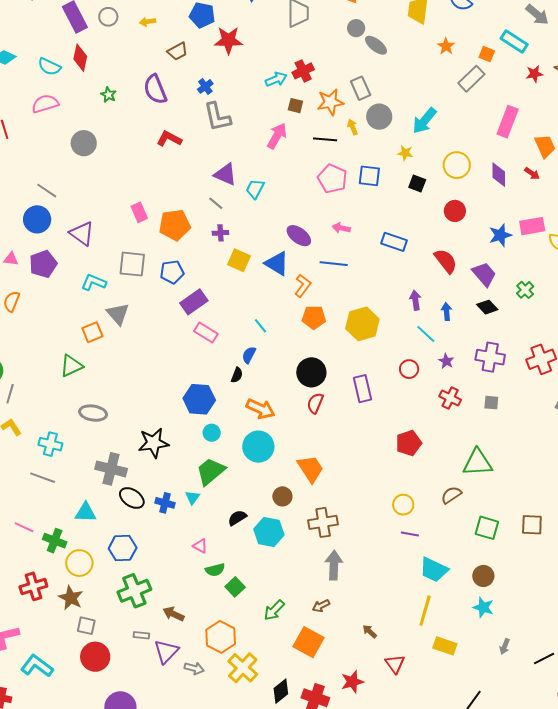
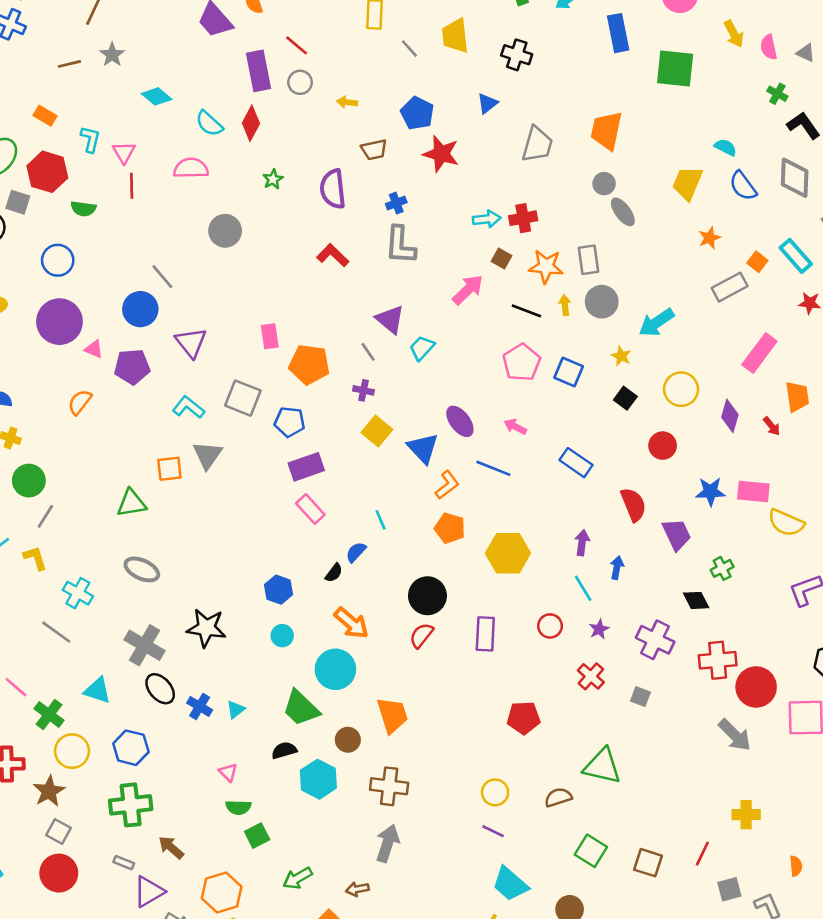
black diamond: (487, 307) -> (696, 600), moved
blue hexagon: (199, 399) -> (279, 590), size x0.7
green trapezoid: (211, 471) -> (301, 708), moved, turned -112

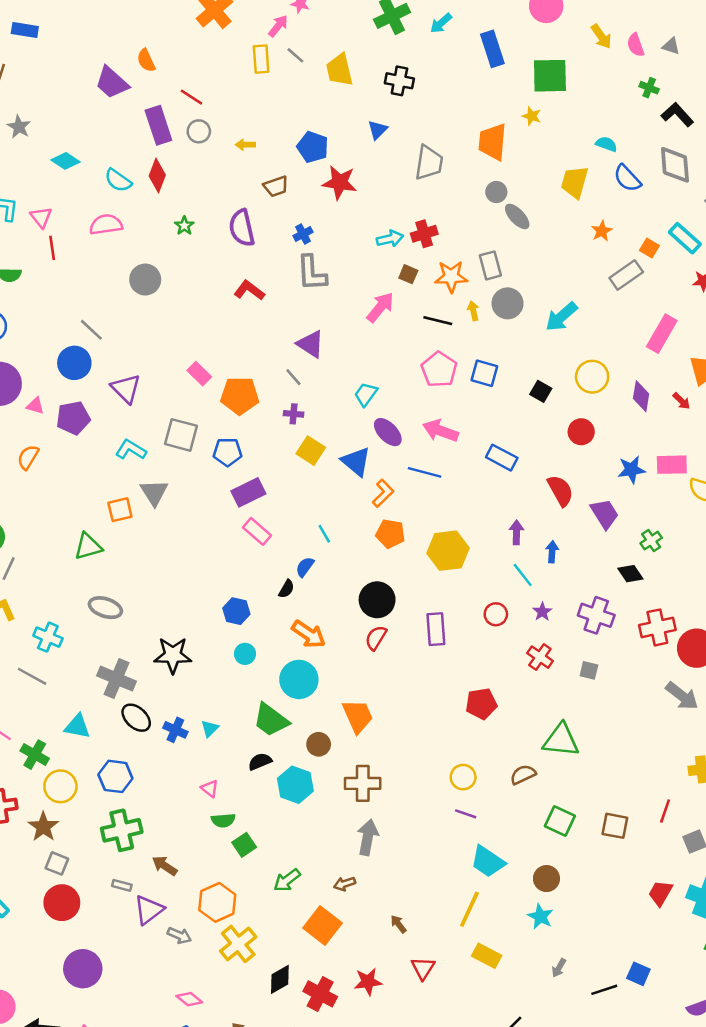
gray line: (409, 49) -> (295, 55), moved
pink rectangle: (270, 336) -> (199, 374), turned -30
cyan trapezoid: (422, 348) -> (366, 394), moved
yellow star: (621, 356) -> (532, 116), moved
pink arrow: (515, 427) -> (440, 431), size x1.6

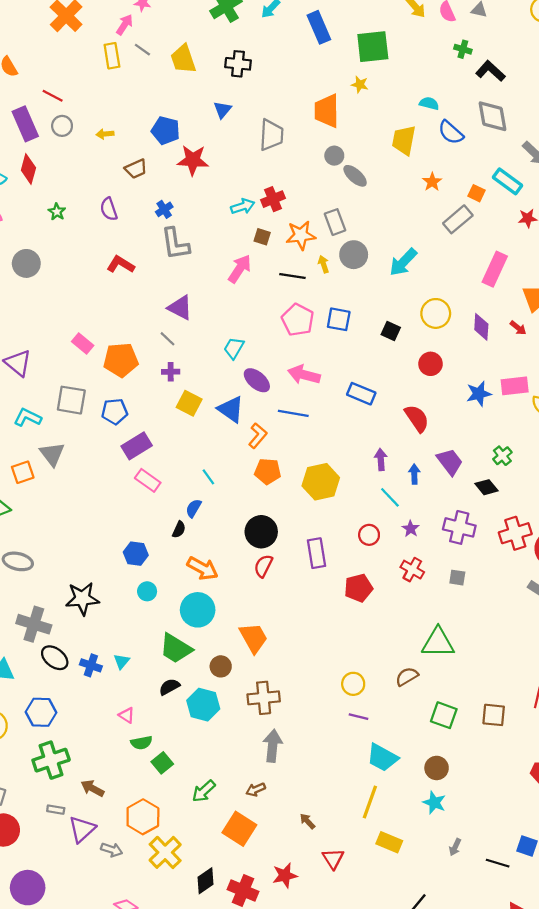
purple semicircle: (242, 228) -> (109, 209), size x0.7
purple trapezoid: (605, 514) -> (450, 462), moved
red pentagon: (481, 704) -> (359, 588), moved
black line: (604, 990) -> (498, 863), turned 40

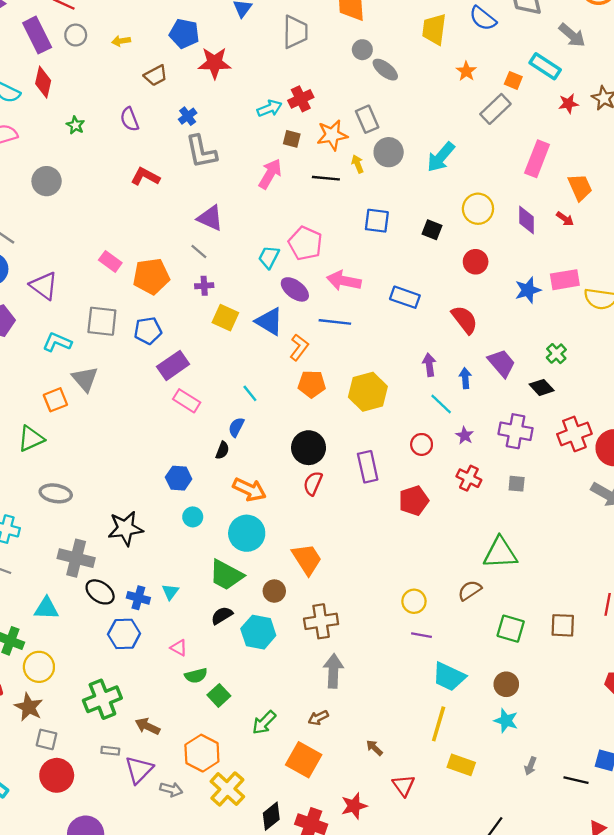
pink pentagon: (298, 320) -> (305, 243), moved
blue hexagon: (41, 712) -> (124, 634), moved

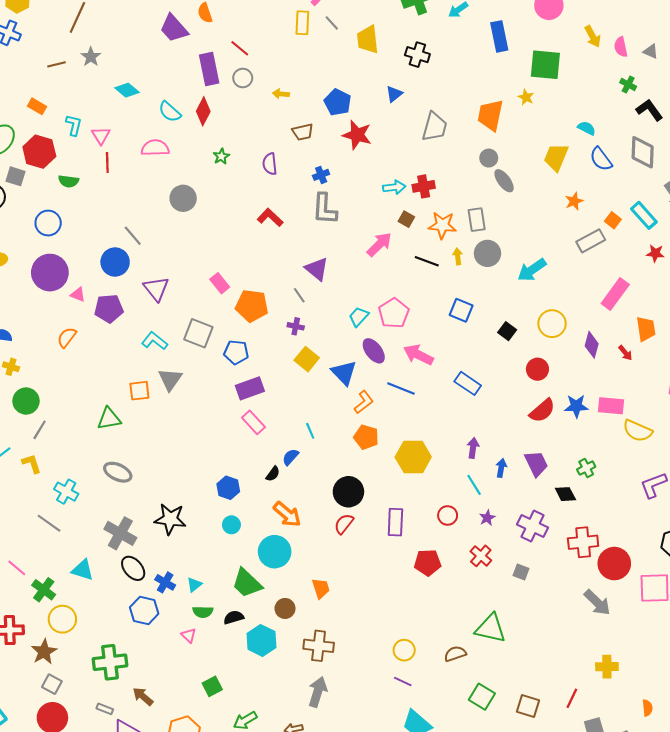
red semicircle: (465, 320) -> (542, 411), moved, turned 72
orange trapezoid: (307, 559) -> (321, 588), size x0.7
green semicircle: (196, 676) -> (203, 612), moved

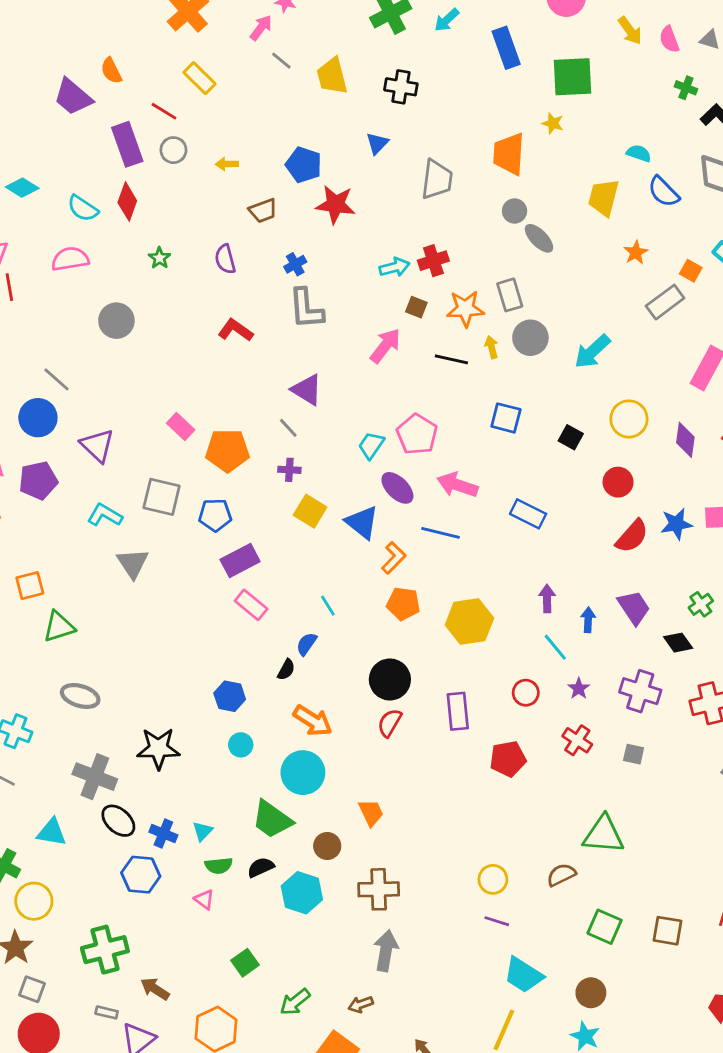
yellow rectangle: (302, 23) -> (200, 78), moved, turned -40
orange square: (139, 391) -> (30, 586), moved

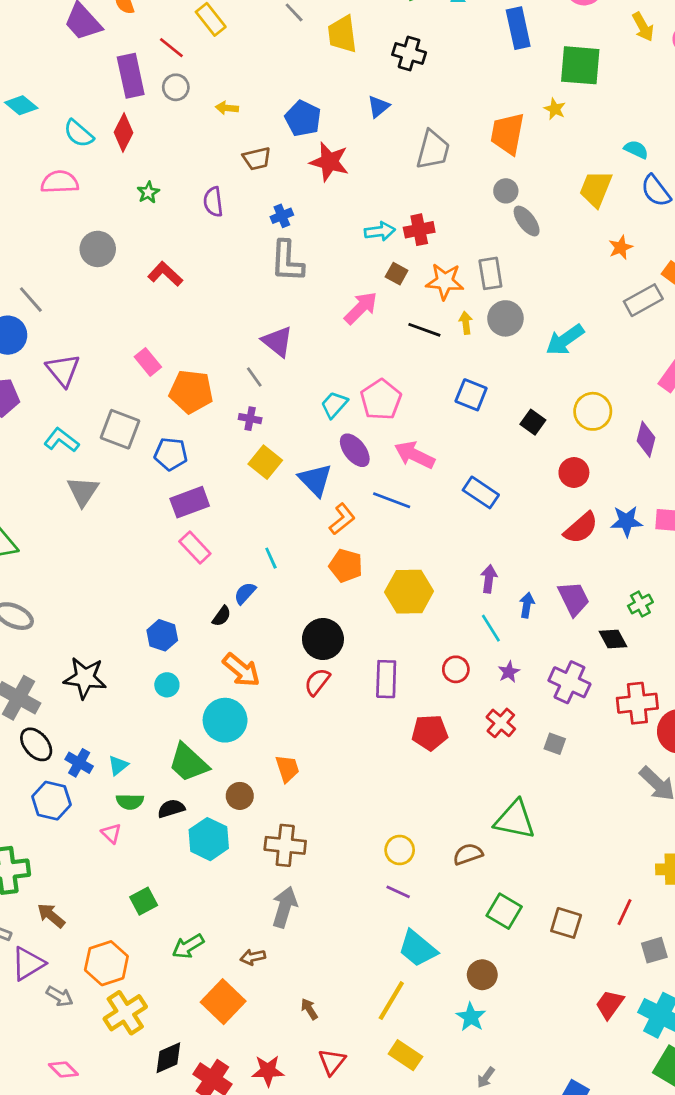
red L-shape: (235, 330) -> (165, 274), moved

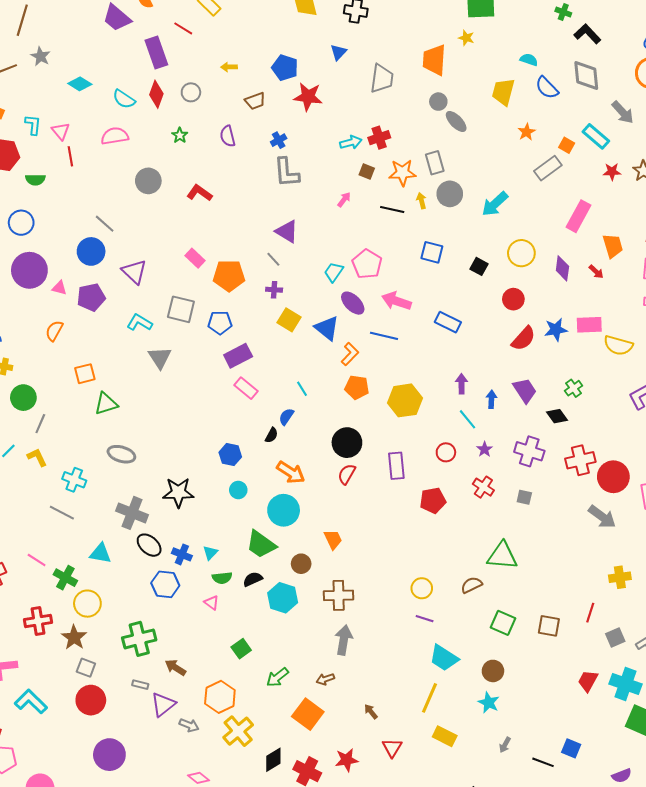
gray circle: (176, 87) -> (191, 92), moved
pink arrow: (361, 308) -> (344, 200), size x0.6

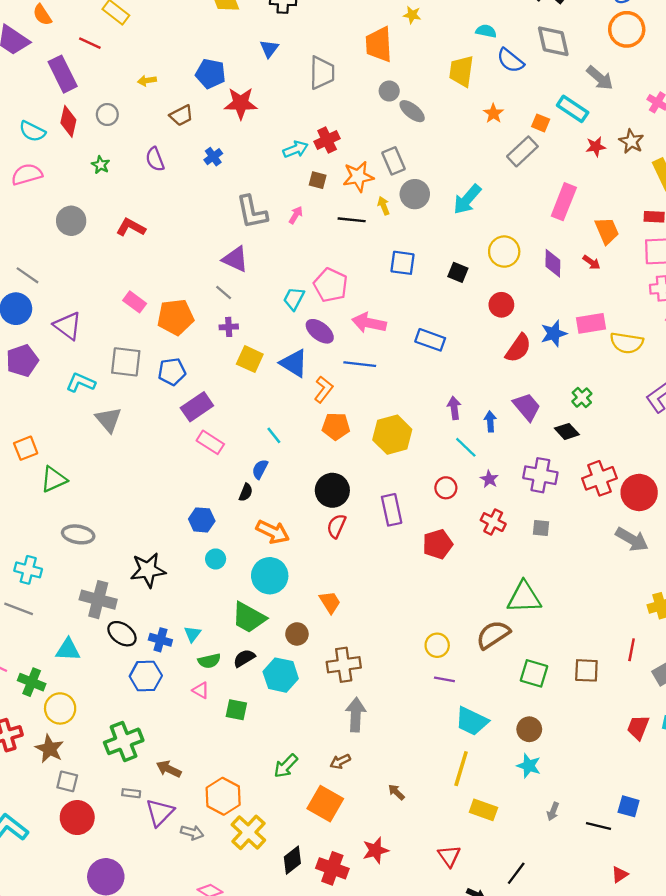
gray L-shape: (286, 172) -> (252, 212), moved
brown semicircle: (472, 585) -> (493, 635), size x1.4
green square: (241, 649) -> (236, 710), moved, turned -36
red triangle: (392, 748) -> (449, 856), moved

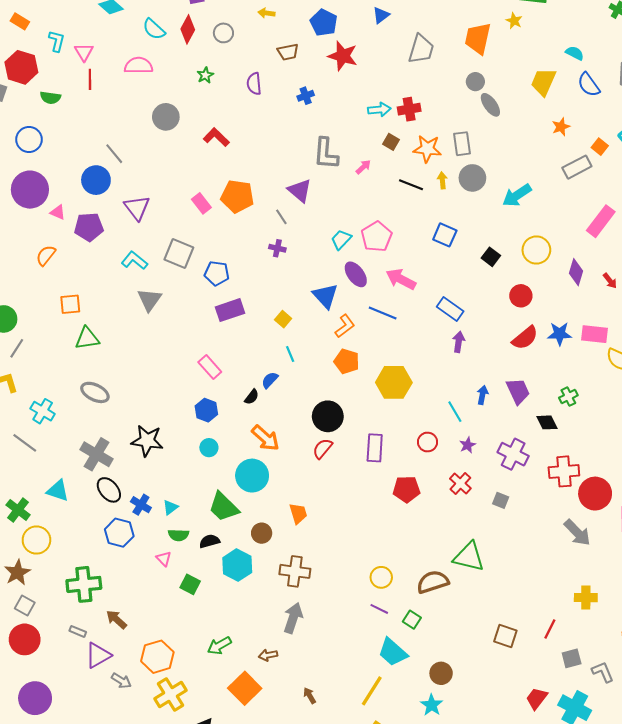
orange pentagon: (176, 317) -> (237, 196), moved
yellow square: (250, 359) -> (283, 319), moved, size x0.7
purple arrow: (454, 408) -> (459, 342), moved
pink rectangle: (210, 442) -> (210, 367), moved
green square: (534, 673) -> (412, 620), moved, size x0.7

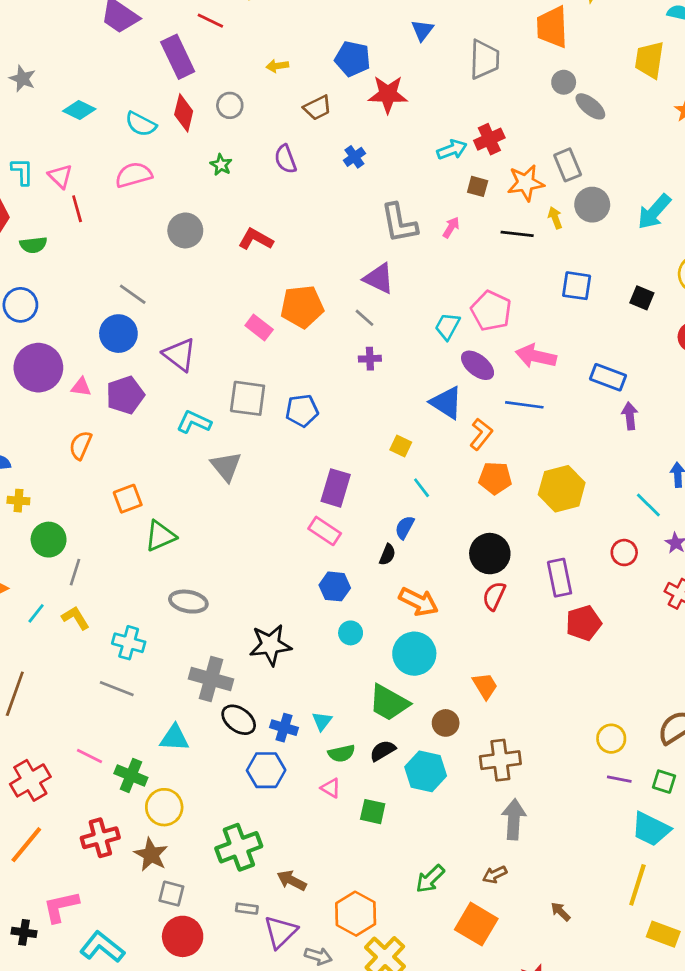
purple rectangle: (230, 310) -> (336, 488), moved, turned -40
red pentagon: (406, 489) -> (584, 623), moved

